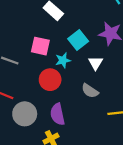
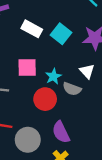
cyan square: (78, 40) -> (61, 34), moved
gray semicircle: (90, 91) -> (72, 89), moved

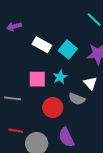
cyan star: (53, 76) -> (60, 77), moved

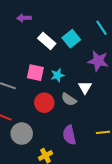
cyan square: (68, 50) -> (71, 39), moved
purple semicircle: (66, 137) -> (69, 135), moved

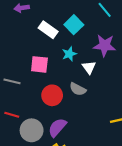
cyan star: (57, 75) -> (69, 54), moved
white triangle: (85, 87) -> (89, 67), moved
purple semicircle: (69, 135) -> (57, 127), moved, turned 60

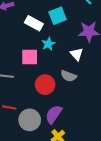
cyan square: (74, 25) -> (58, 16), turned 30
cyan star: (69, 54) -> (48, 44), moved

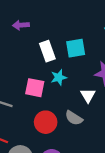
white rectangle: (34, 23) -> (47, 51), turned 30

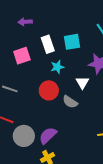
pink square: (35, 88) -> (22, 56), moved, turned -30
red circle: (46, 122) -> (49, 90), moved

